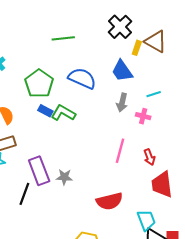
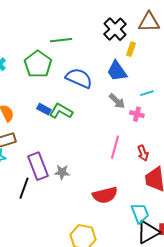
brown triangle: (156, 41) -> (149, 22), moved, turned -30
green pentagon: (39, 84) -> (38, 64), moved
gray arrow: (122, 102) -> (117, 101), turned -60

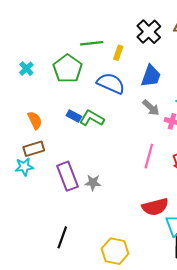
yellow rectangle: (131, 49) -> (118, 53), moved
blue trapezoid: (117, 71) -> (151, 76), turned -125
black line: (24, 188) -> (62, 237), moved
red semicircle: (105, 195) -> (155, 207), moved

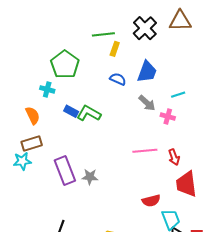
green line: (92, 43) -> (103, 34), moved
cyan cross: (26, 69) -> (47, 89), moved, turned -32
blue semicircle: (111, 83) -> (118, 79), moved, size x0.6
pink line: (149, 156) -> (145, 151), turned 70
red semicircle: (155, 207) -> (151, 201), size x0.7

